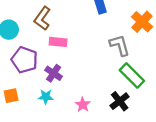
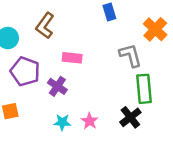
pink rectangle: (58, 42) -> (72, 58), moved
green rectangle: (132, 75) -> (144, 89), turned 40
cyan star: (46, 97) -> (62, 122), moved

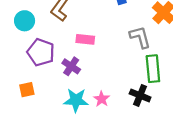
black cross: (130, 117) -> (140, 95), turned -30
cyan star: (62, 122) -> (76, 100), size x1.5

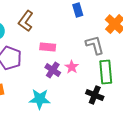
purple cross: (71, 66) -> (53, 70), moved
pink star: (102, 99) -> (72, 67), moved

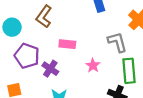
purple cross: (53, 70) -> (50, 69), moved

